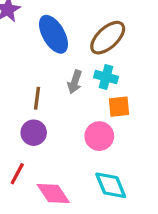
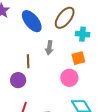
cyan cross: (106, 77) -> (82, 34), moved
purple circle: (34, 133) -> (18, 80), moved

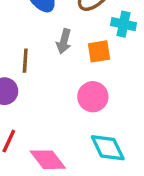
orange square: (78, 58) -> (99, 51), moved

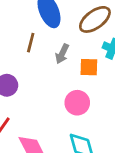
brown line: (25, 61) -> (31, 43), moved

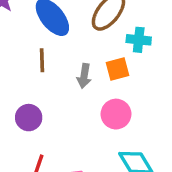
gray arrow: (62, 54) -> (84, 76), moved

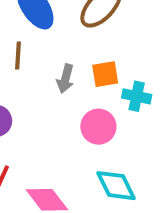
cyan cross: (139, 40) -> (137, 96), moved

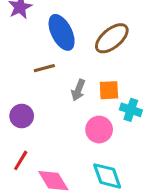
brown line: (18, 56) -> (44, 68), turned 65

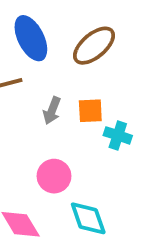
pink circle: (99, 130) -> (54, 176), moved

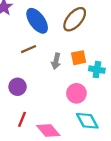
pink circle: (54, 176) -> (76, 93), moved

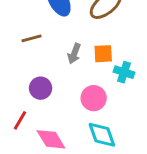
brown line: (29, 49) -> (32, 38), moved
purple circle: (18, 87) -> (41, 88), moved

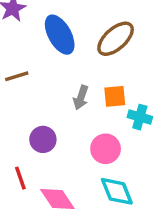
brown line: (32, 38) -> (17, 76), moved
red line: (20, 120) -> (20, 178), turned -48

